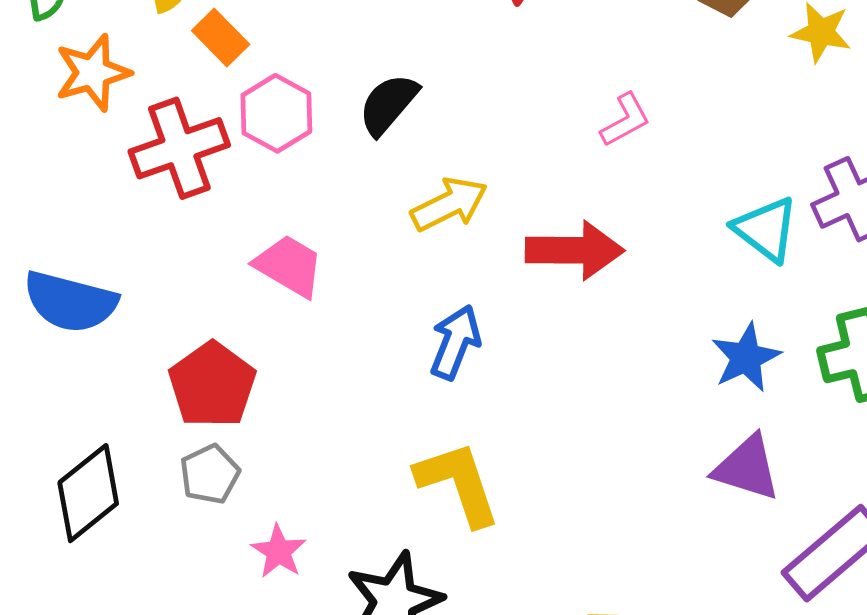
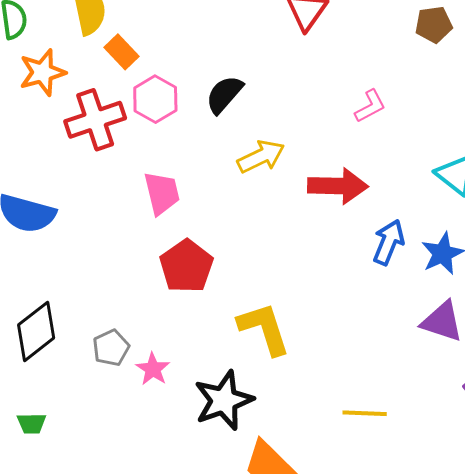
pink trapezoid: (289, 266) -> (162, 193), turned 45
blue arrow: (455, 342) -> (389, 242), moved
red pentagon: (212, 385) -> (186, 266), moved
gray pentagon: (210, 474) -> (111, 348), moved

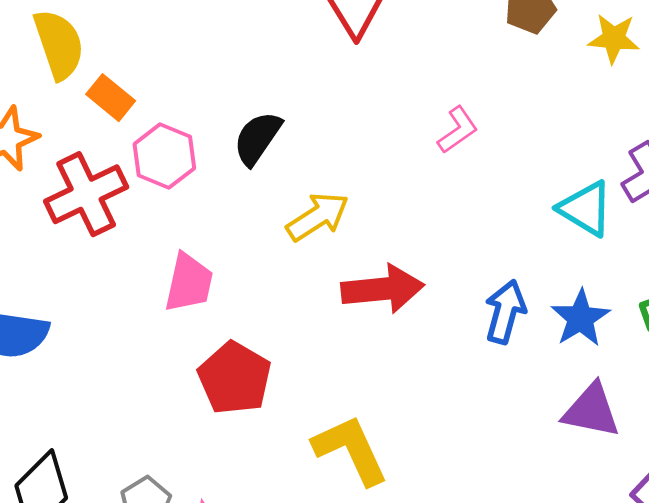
red arrow: (338, 186) -> (383, 289), moved
pink trapezoid: (162, 193) -> (189, 283), turned 33

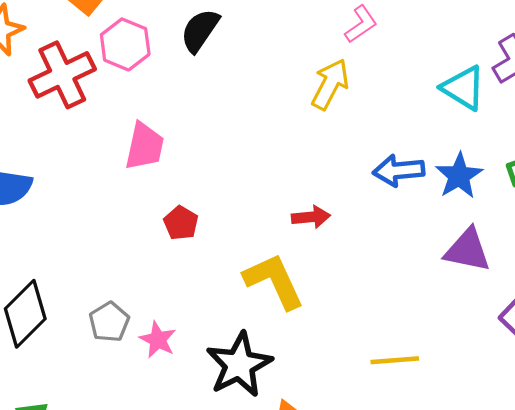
yellow arrow: (318, 217) -> (330, 84), moved, turned -30
red arrow: (383, 289) -> (311, 217), moved, size x0.6
blue arrow: (505, 312) -> (399, 171), turned -111
red pentagon: (235, 378) -> (181, 223), size x0.6

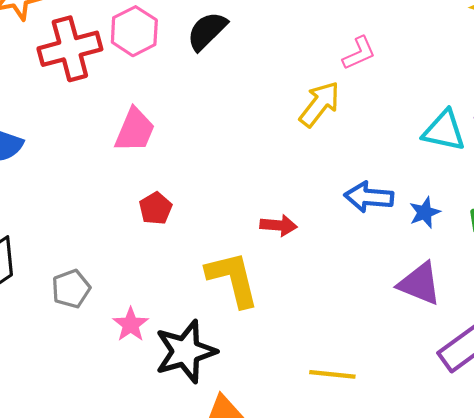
cyan triangle: (463, 88) -> (444, 131), turned -30
blue star: (459, 176) -> (425, 212), size x0.7
pink star: (158, 340) -> (131, 324), moved

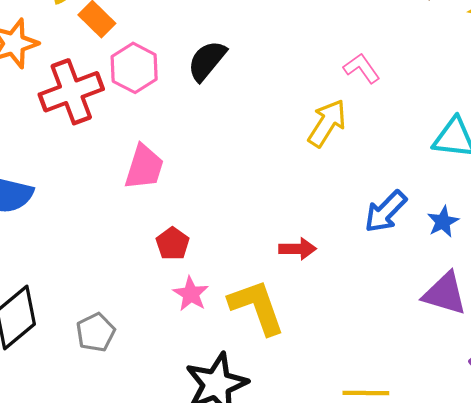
pink L-shape: (359, 53) -> (362, 68), turned -96
blue arrow: (369, 197) -> (385, 212), turned -45
pink star: (131, 324) -> (191, 294), moved

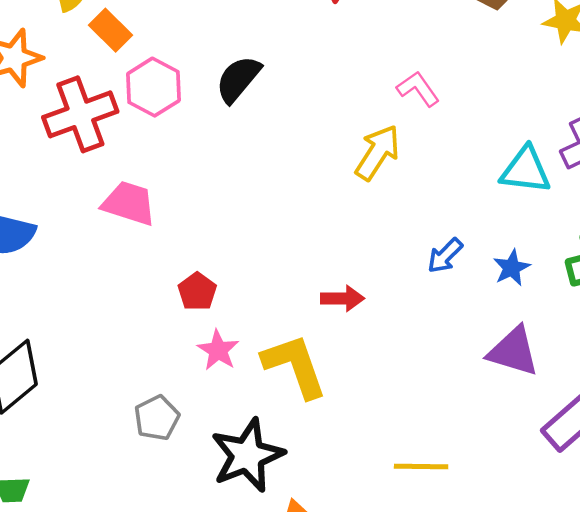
pink trapezoid: (144, 167) -> (129, 203), moved, turned -90
blue arrow: (385, 212) -> (445, 256), size x0.7
gray pentagon: (96, 332) -> (157, 418), moved

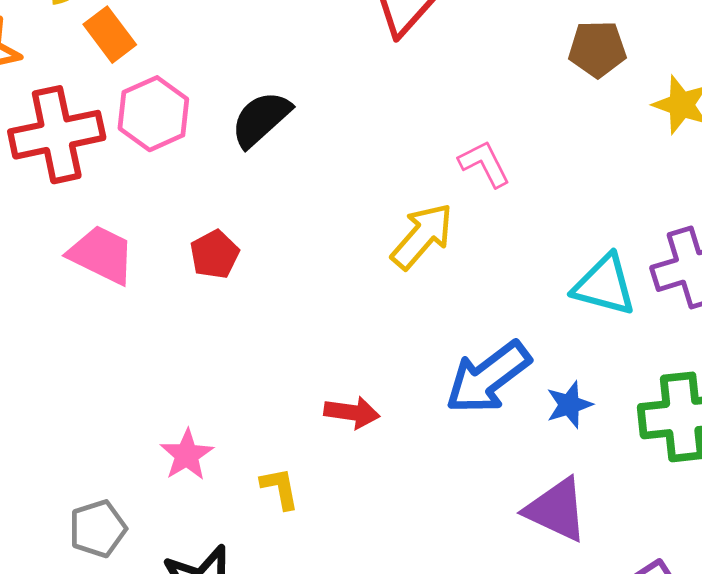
blue arrow: (445, 256) -> (488, 377), size x1.8
red pentagon: (197, 292) -> (214, 254), moved
yellow L-shape: (295, 366) -> (280, 488), size x0.5

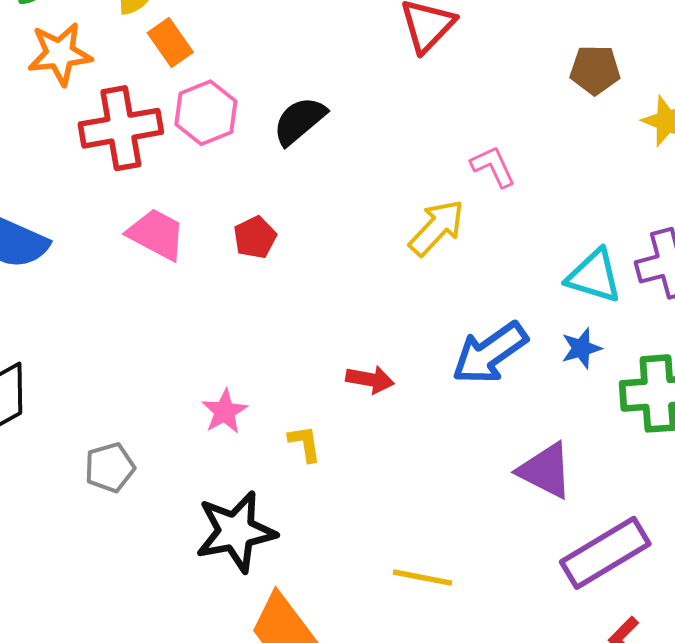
blue star: (569, 405) -> (581, 348), moved
gray pentagon: (98, 529) -> (110, 468), moved

